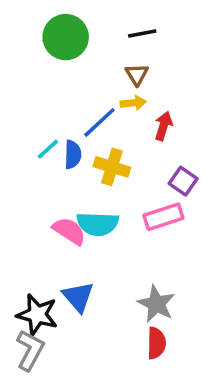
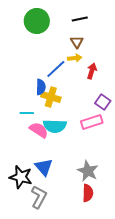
cyan line: (48, 149) -> (27, 113), moved, turned 40
yellow cross: (112, 167) -> (51, 97), moved
gray L-shape: (30, 350) -> (39, 197), moved

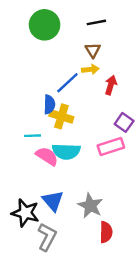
gray star: (88, 171) -> (90, 206), moved

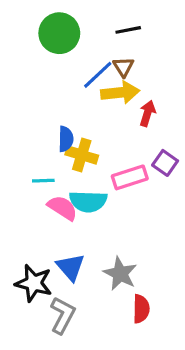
yellow arrow: (90, 69) -> (120, 92), size x1.6
blue line: (67, 83) -> (98, 75), moved
pink rectangle: (111, 147) -> (130, 177), moved

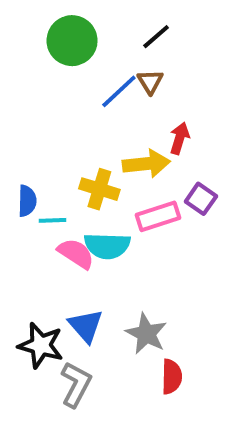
black line: (128, 30) -> (156, 37), turned -30
yellow arrow: (120, 92) -> (146, 164), moved
blue semicircle: (66, 139) -> (27, 201), moved

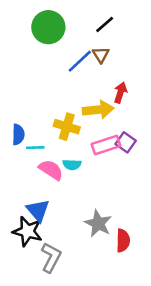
purple square: (201, 199) -> (126, 142), moved
cyan semicircle: (107, 246) -> (72, 165), size x0.6
blue triangle: (86, 326) -> (38, 210), moved
red semicircle: (172, 377) -> (123, 241), moved

